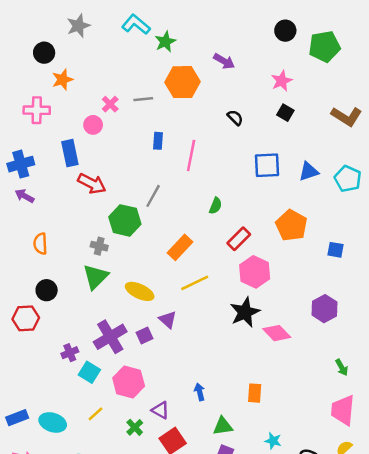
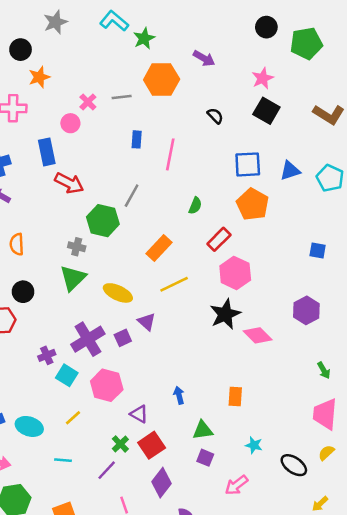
black square: (285, 113) -> (266, 111), size x1.5
orange pentagon: (291, 225) -> (253, 204), moved
green cross: (135, 427) -> (120, 444), moved

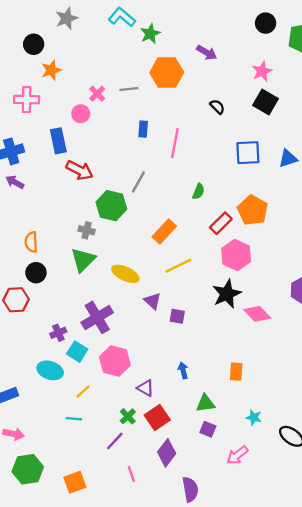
orange pentagon: (253, 204) -> (253, 210), moved
orange semicircle: (17, 244) -> (31, 242), moved
purple square: (123, 338) -> (177, 316), moved, turned 35
cyan ellipse: (29, 426) -> (50, 370), moved
cyan line: (63, 460) -> (74, 419), moved

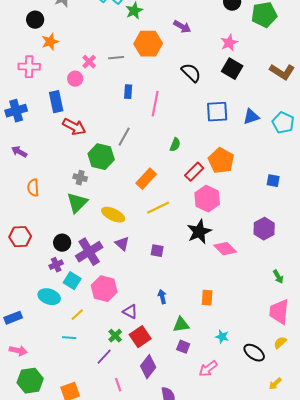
black semicircle: (217, 107) -> (191, 73), size x1.5
purple arrow: (15, 182) -> (19, 152), moved
black circle: (36, 273) -> (62, 243), moved
purple triangle: (153, 301) -> (122, 244), moved

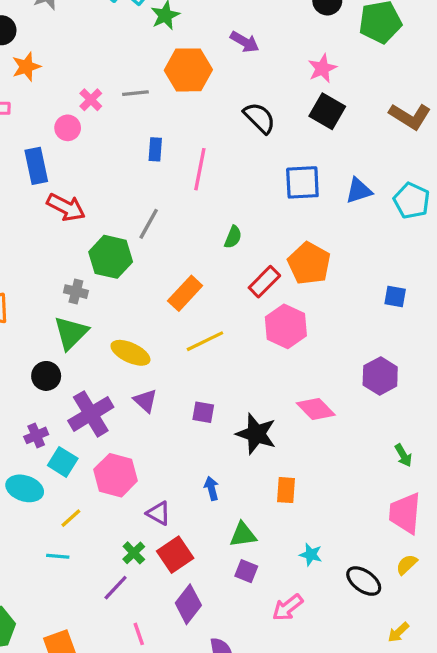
black star: (199, 232) -> (256, 434), moved, turned -30
black circle: (62, 243) -> (46, 376), moved

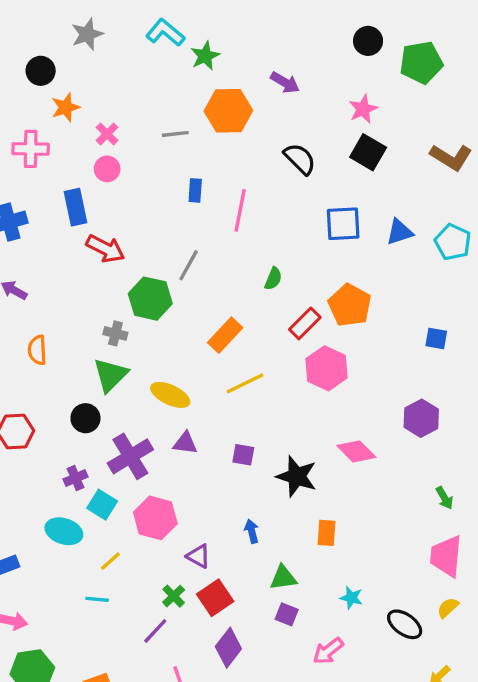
pink cross: (91, 100) -> (107, 134), moved
purple triangle: (145, 401) -> (185, 443), turned -35

